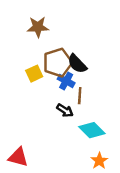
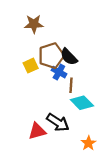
black arrow: (65, 110) -> (58, 122), moved, size x1.5
cyan diamond: (92, 130) -> (82, 103), moved
red triangle: (18, 157) -> (37, 131), moved, turned -30

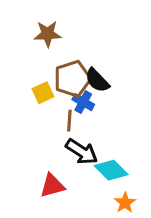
brown line: (71, 85) -> (69, 121), moved
cyan diamond: (82, 103) -> (111, 170), moved
black arrow: (58, 122) -> (82, 152), moved

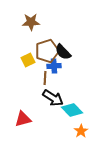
blue cross: (83, 102) -> (54, 66), turned -32
red triangle: (52, 186) -> (23, 119), moved

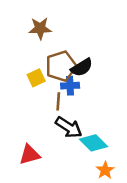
black semicircle: (63, 52) -> (82, 67), turned -78

